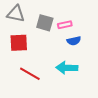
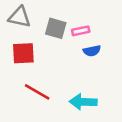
cyan arrow: (67, 68) -> (83, 102), moved

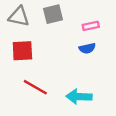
gray square: (56, 28) -> (53, 14), moved, turned -30
pink rectangle: (81, 31) -> (91, 26), moved

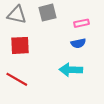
red line: (35, 87) -> (17, 79), moved
cyan arrow: (79, 97) -> (71, 70), moved

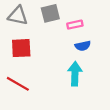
pink rectangle: (81, 23) -> (75, 25), moved
cyan arrow: (71, 70) -> (75, 74), turned 90

